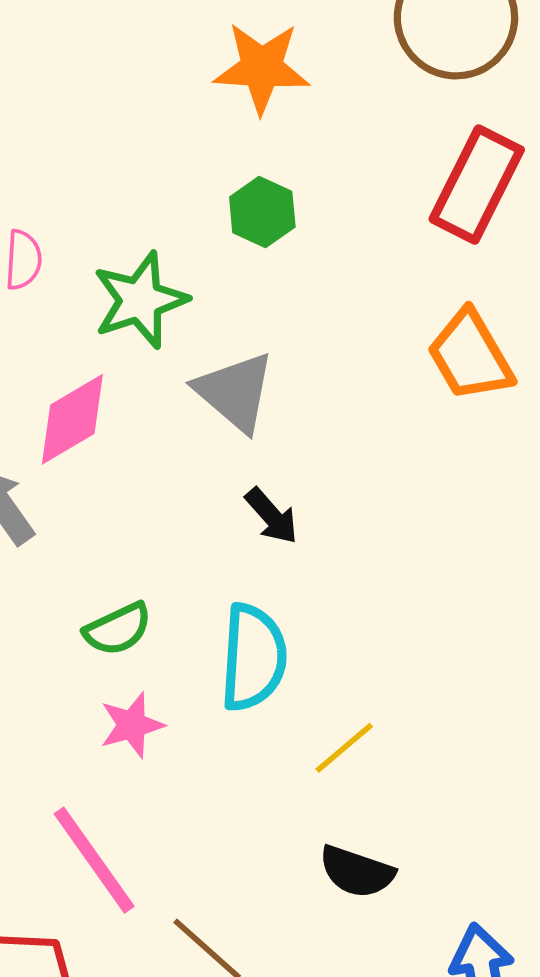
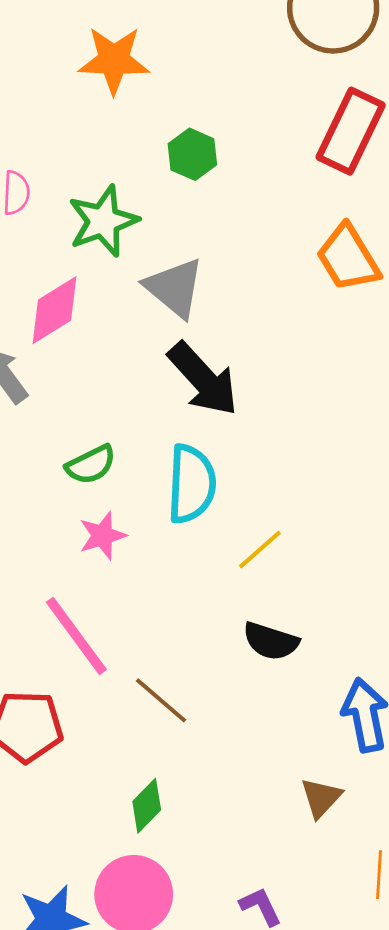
orange star: (262, 68) -> (114, 60), moved
black arrow: (272, 516) -> (203, 379), size x1.8

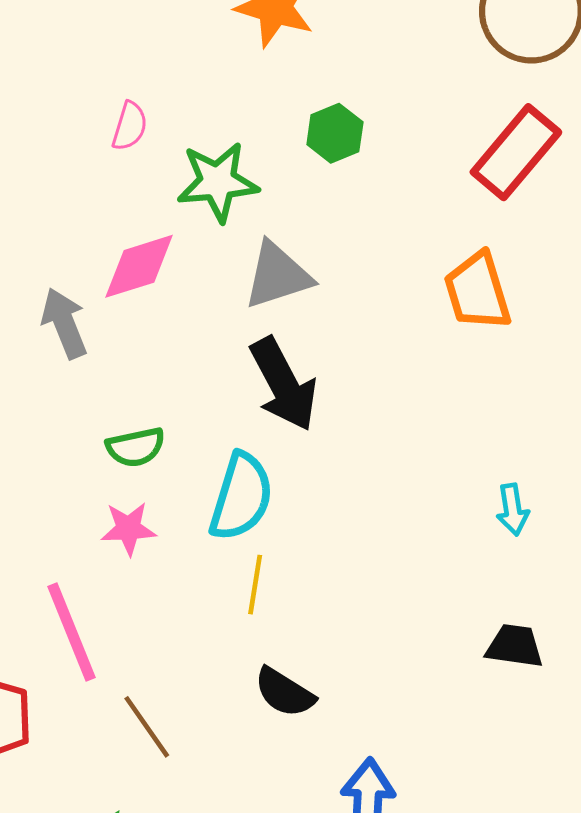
gray triangle: (174, 288) -> (278, 275), turned 48
yellow line: (260, 550) -> (255, 585), moved, turned -54

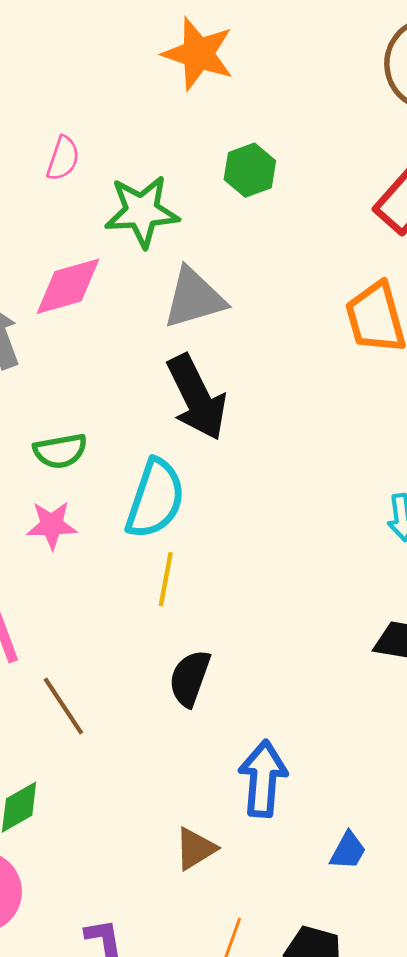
black semicircle: (284, 692) -> (190, 678), turned 76

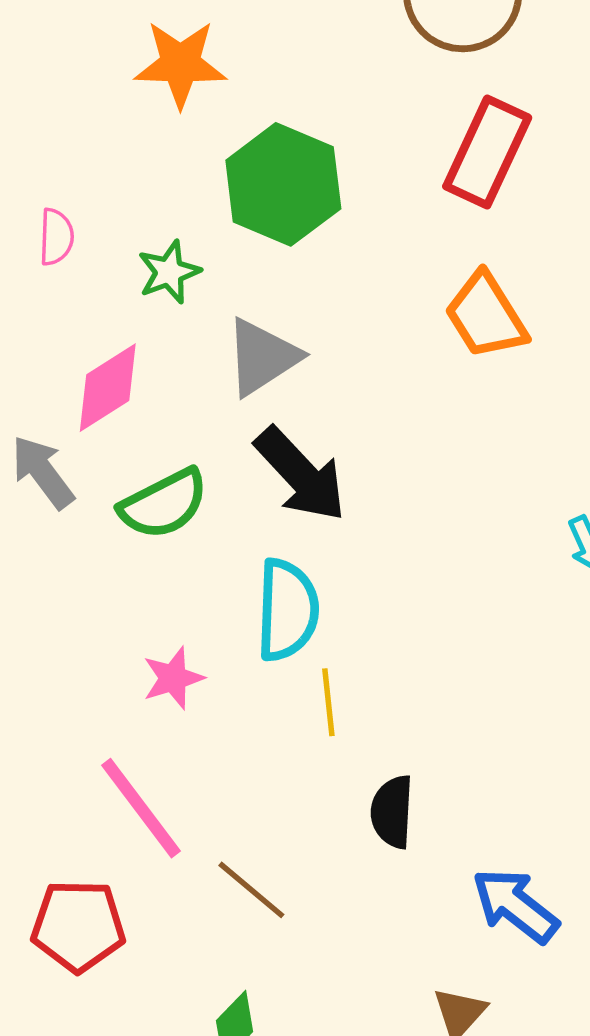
green hexagon: (250, 170) -> (283, 184), size x1.8
green star: (142, 211) -> (169, 272), size x0.7
green semicircle: (60, 451) -> (164, 504), moved, size x1.4
blue arrow: (263, 779) -> (515, 906), turned -40

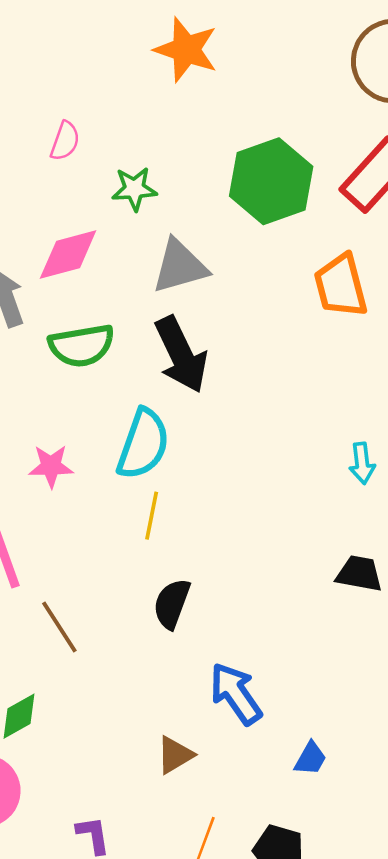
green hexagon: (283, 184) -> (271, 181), moved

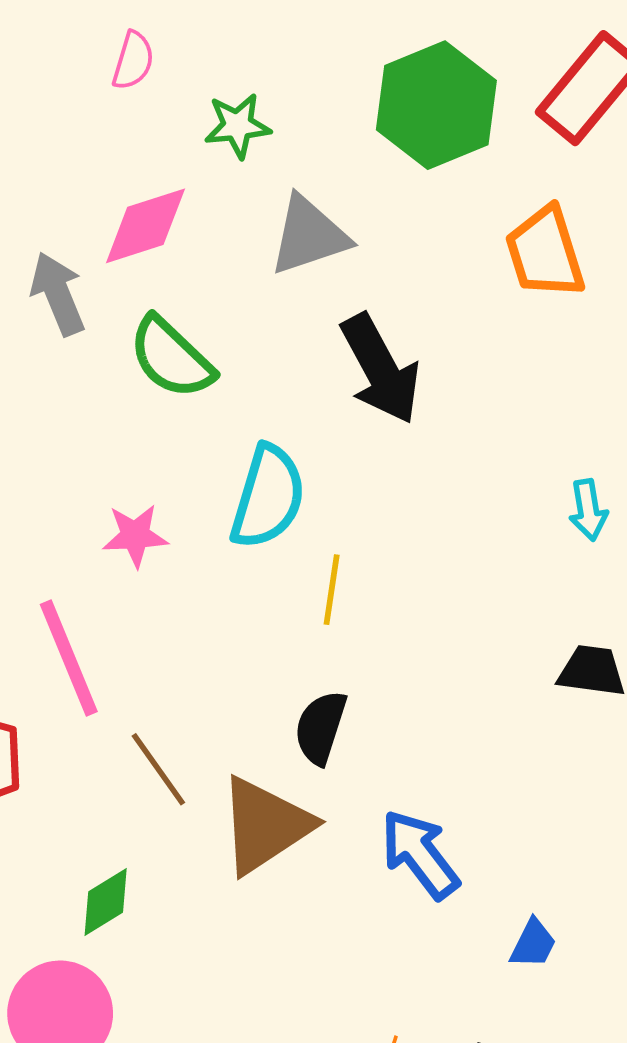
green semicircle: (82, 346) -> (171, 358), turned 56
black arrow: (181, 355) -> (380, 369), moved
yellow line: (152, 516) -> (332, 590), moved
brown triangle: (175, 755) -> (265, 825), moved, size x1.8

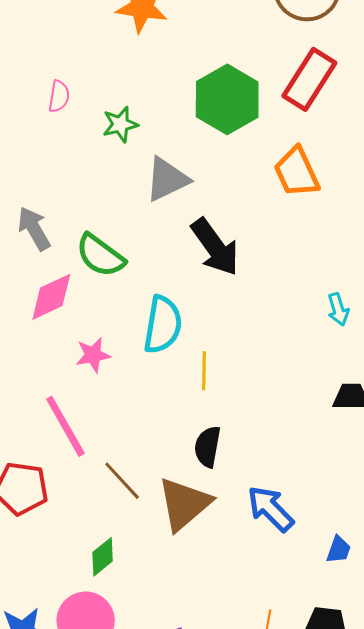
pink diamond: (145, 226) -> (51, 297), moved

